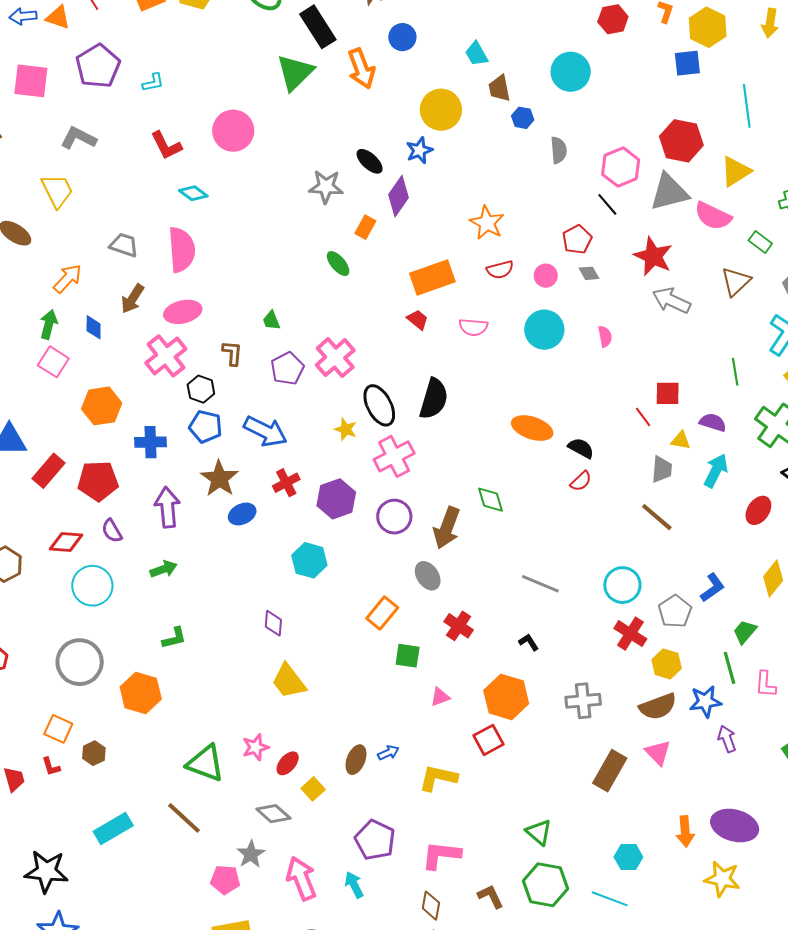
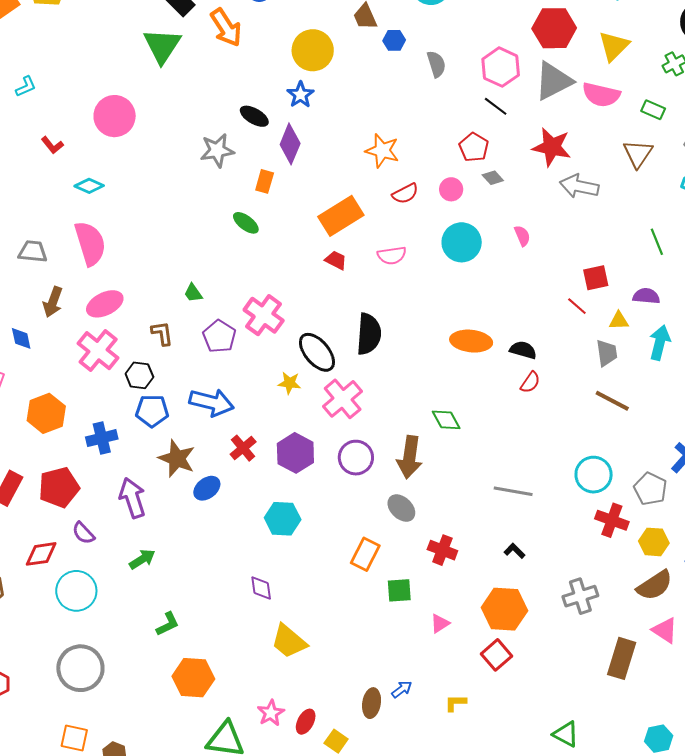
red L-shape: (166, 145) -> (52, 145), size x0.7
orange hexagon: (141, 693) -> (193, 678), moved
yellow L-shape: (438, 778) -> (456, 703), size x0.6

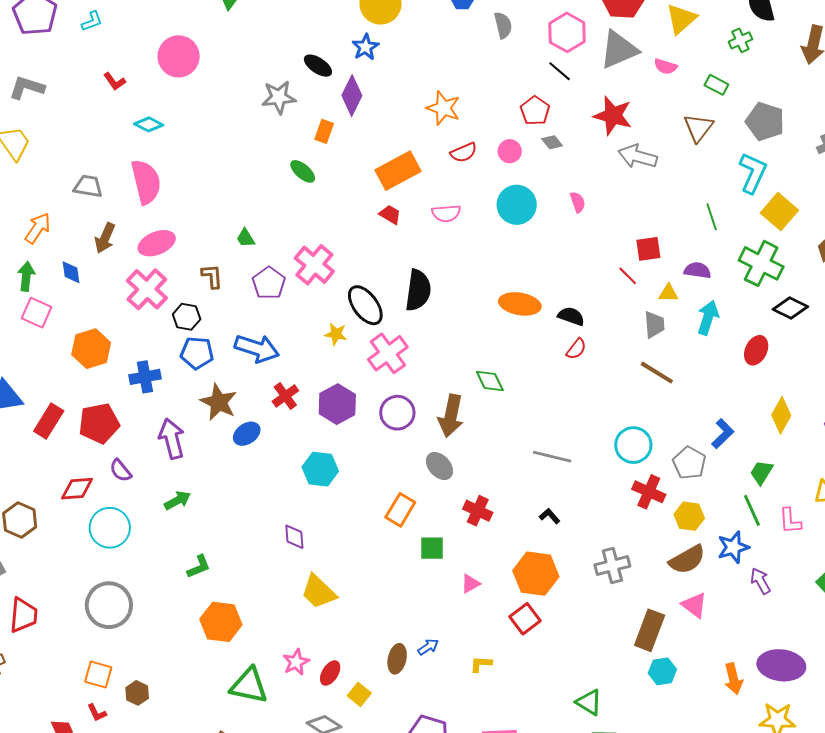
pink semicircle: (601, 95) -> (666, 66), size x0.6
cyan hexagon: (659, 739) -> (662, 671), moved

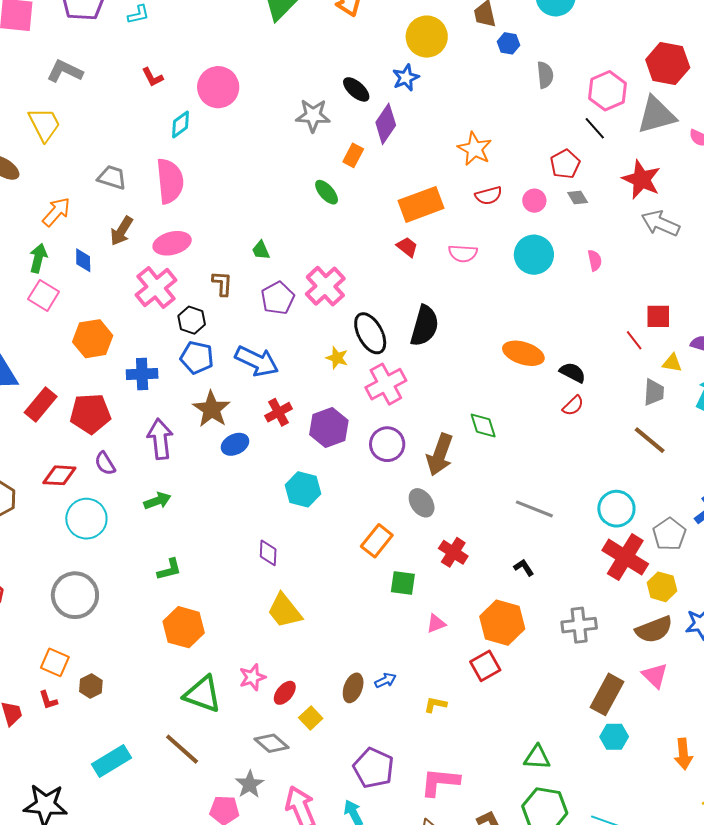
pink circle: (179, 56) -> (218, 87), moved
cyan diamond: (149, 124) -> (180, 124), turned -72
red cross: (649, 492) -> (625, 557), size x1.4
green triangle: (589, 702) -> (537, 757), turned -36

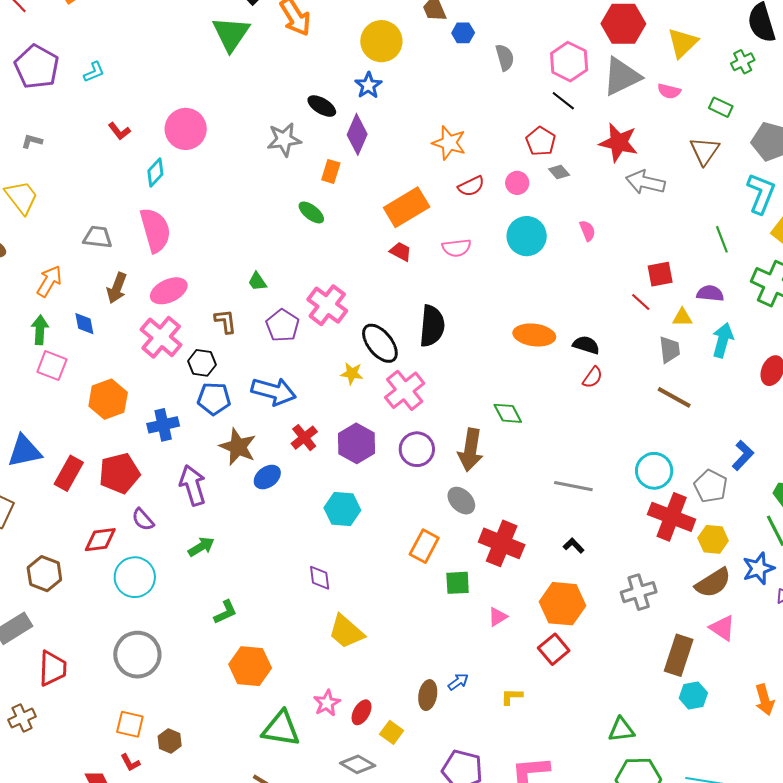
gray L-shape: (65, 71) -> (32, 141), size x0.6
red cross: (453, 552) -> (502, 543), size x1.5

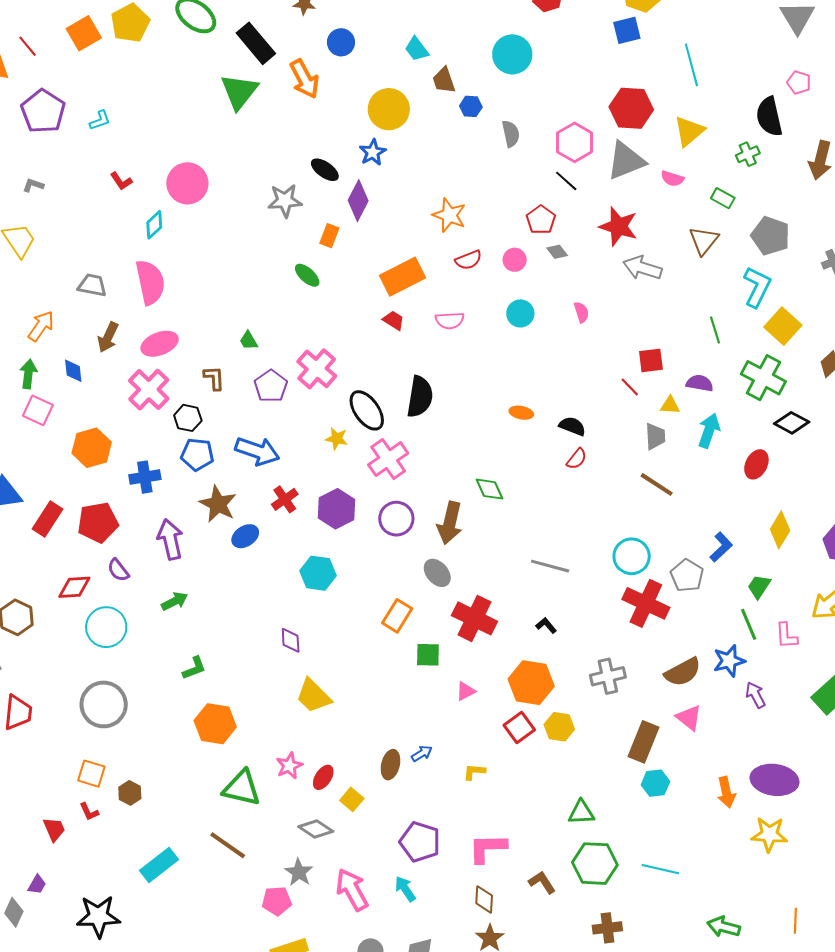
cyan circle: (527, 236) -> (520, 313), size x0.7
orange ellipse: (534, 335) -> (521, 413), size x0.6
yellow hexagon: (713, 539) -> (559, 727), moved

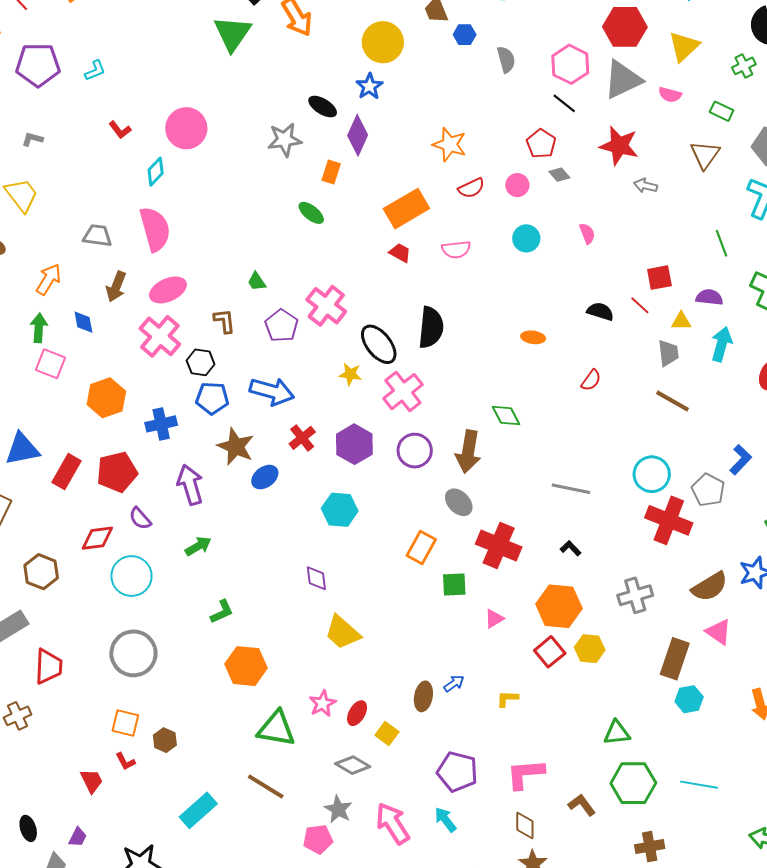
purple pentagon: (43, 111) -> (38, 65), turned -30
gray arrow: (642, 268) -> (645, 186), size x0.6
black semicircle: (572, 426) -> (600, 311), moved

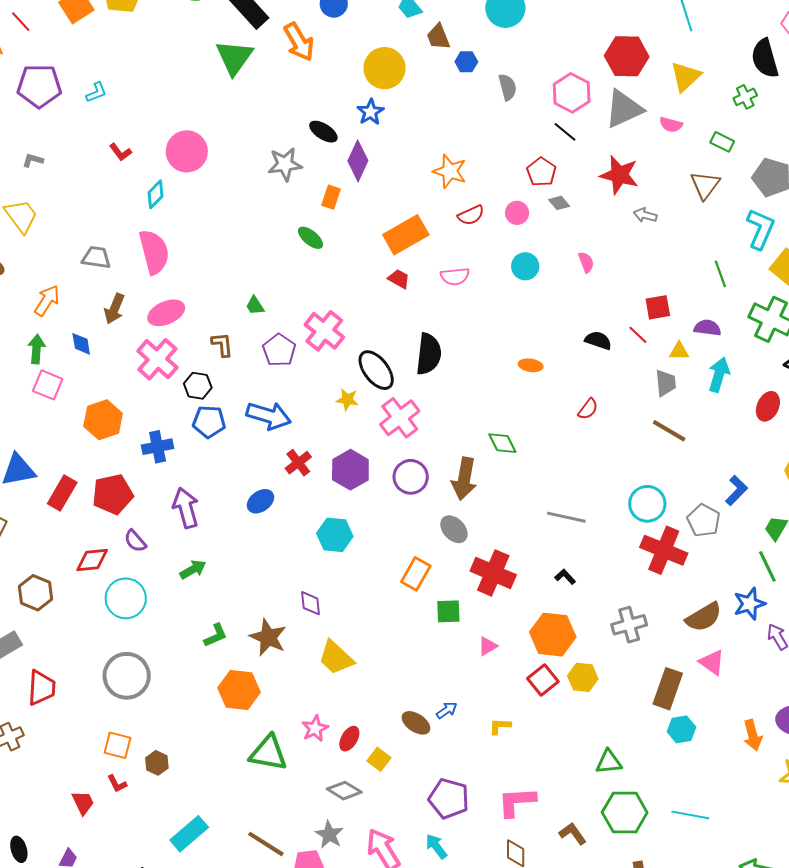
brown star: (236, 447) -> (268, 637), moved
brown ellipse: (423, 696) -> (416, 723), turned -68
brown line: (266, 787) -> (266, 844), moved

